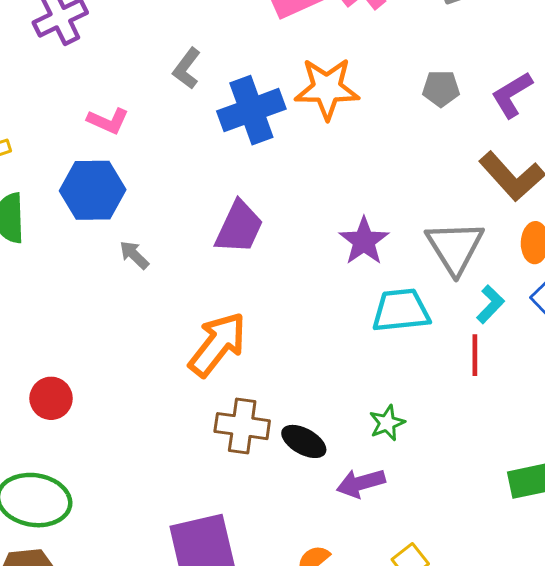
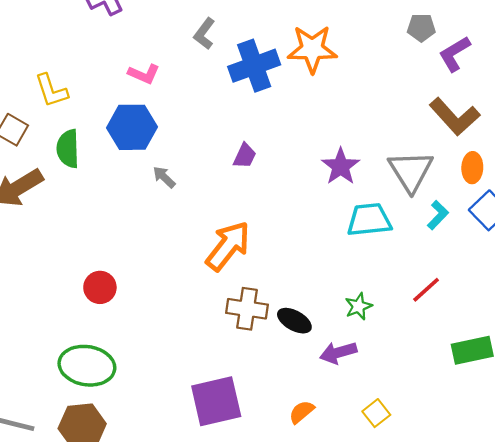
gray pentagon: (441, 89) -> (421, 28), moved
purple trapezoid: (239, 227) -> (245, 156), size x0.6
red line: (475, 355) -> (426, 290), moved, turned 48

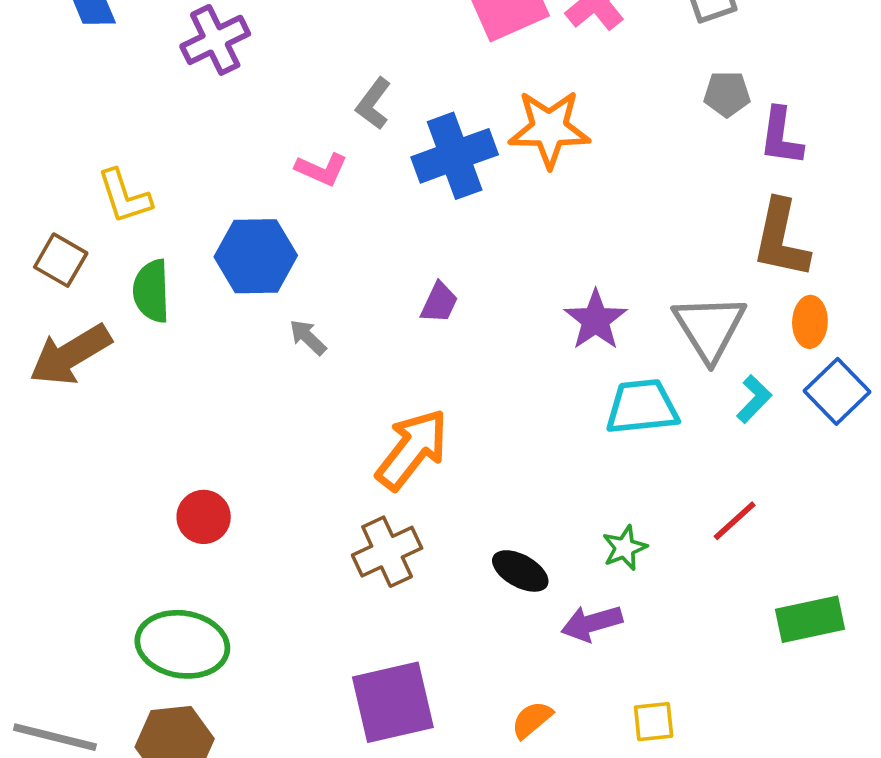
purple L-shape: (455, 54) -> (781, 137), turned -51
pink L-shape: (144, 74) -> (321, 169), moved
brown L-shape: (455, 117) -> (781, 239), turned 54
brown cross: (247, 309) -> (387, 552), moved, turned -33
yellow square: (376, 413) -> (654, 722), turned 32

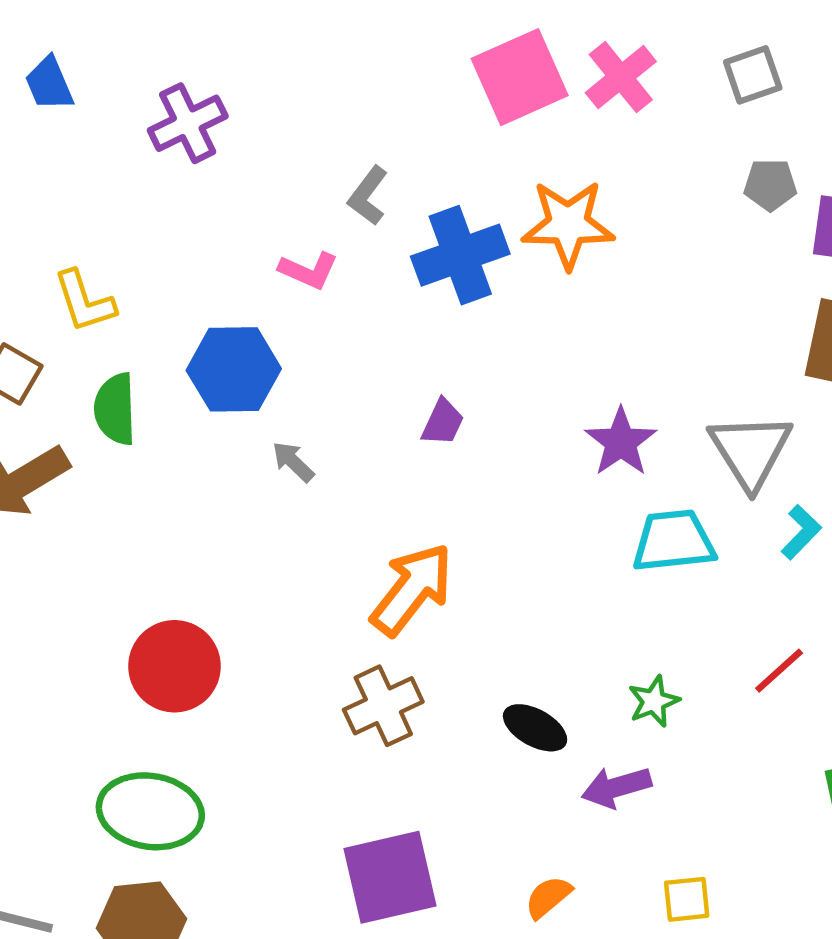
red circle: (204, 517) -> (174, 666), size x1.5

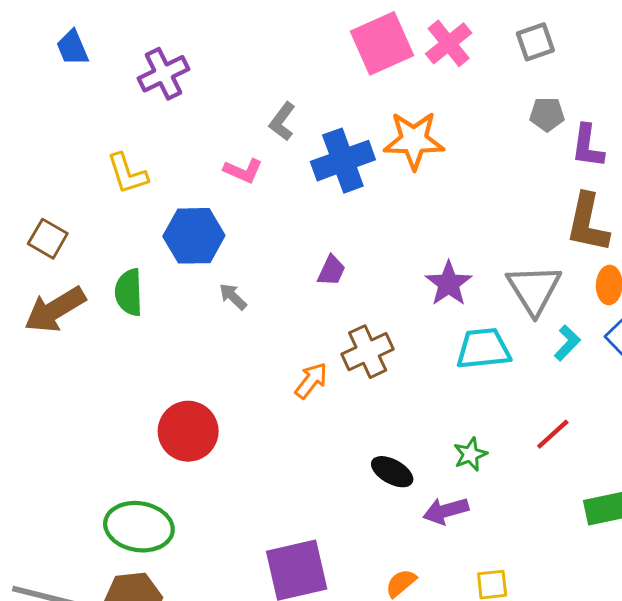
yellow L-shape: (84, 301) -> (127, 174), moved
green semicircle: (115, 409) -> (129, 292), moved
orange arrow: (412, 589) -> (311, 381), size x0.6
red circle: (174, 666) -> (188, 431), moved
brown cross: (383, 706) -> (368, 352), moved

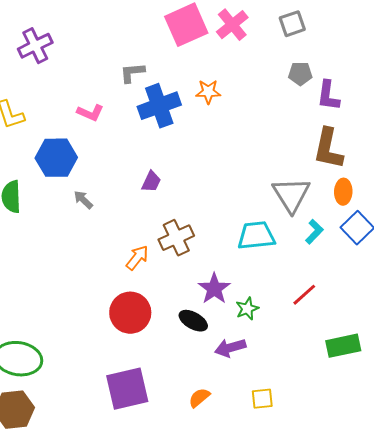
gray L-shape: (282, 121) -> (132, 73), moved, turned 48
orange star: (414, 140) -> (208, 92), size x0.6
purple star: (449, 284) -> (214, 289), moved
red circle: (188, 431) -> (130, 313), moved

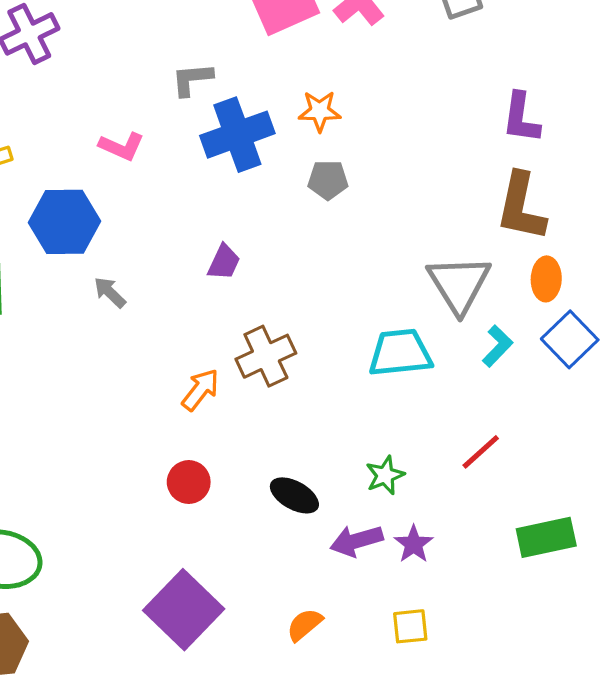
gray pentagon: (300, 74) -> (328, 180), moved
purple star: (214, 289) -> (414, 544), moved, size x0.7
red circle: (130, 313) -> (189, 482), size x0.6
purple square: (127, 389) -> (184, 610), turned -33

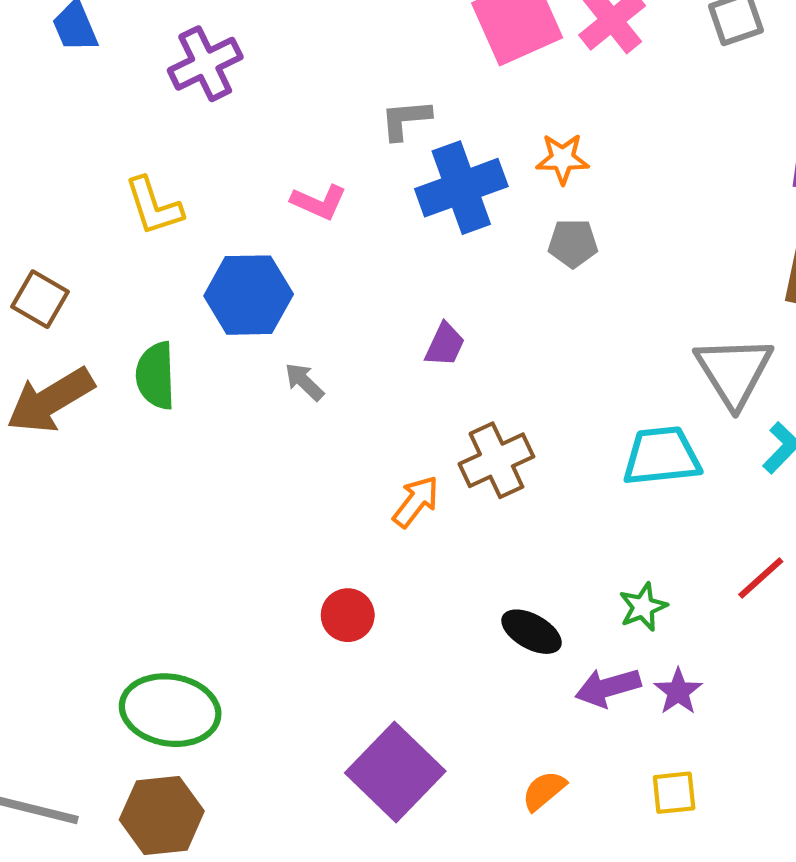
red circle: (189, 482) -> (348, 615), moved

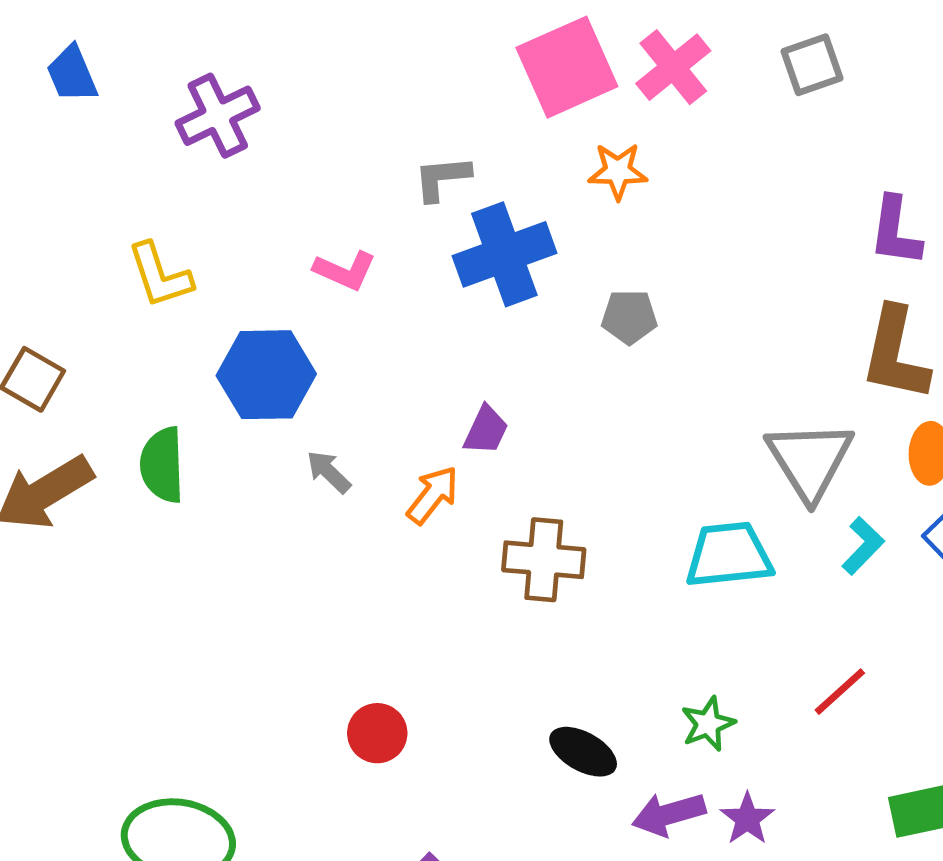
orange star: (562, 159) -> (618, 171), moved
brown cross: (496, 460) -> (544, 560), turned 30
orange arrow: (416, 502) -> (433, 495), moved

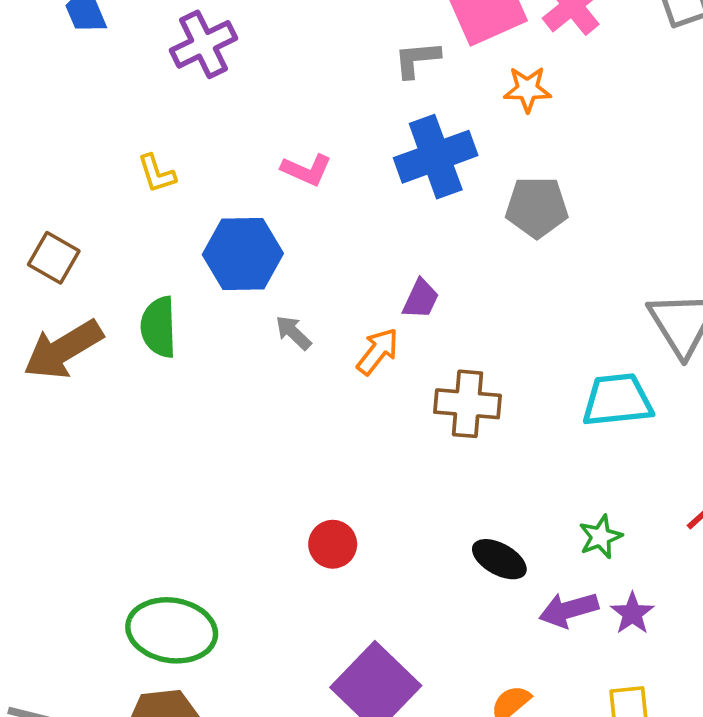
gray L-shape: (442, 178) -> (417, 59), moved
yellow L-shape: (160, 275) -> (157, 174), size x0.7
gray pentagon: (629, 317) -> (537, 207), size x1.4

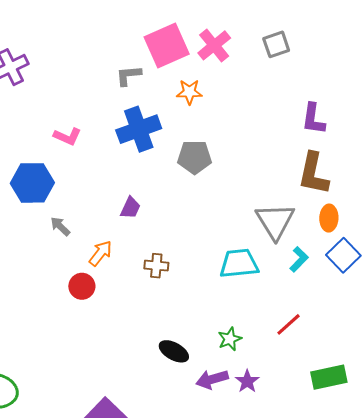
orange arrow: (378, 351) -> (100, 253), moved
brown cross: (468, 404) -> (156, 266), size x0.7
red circle: (333, 544) -> (82, 286), moved

